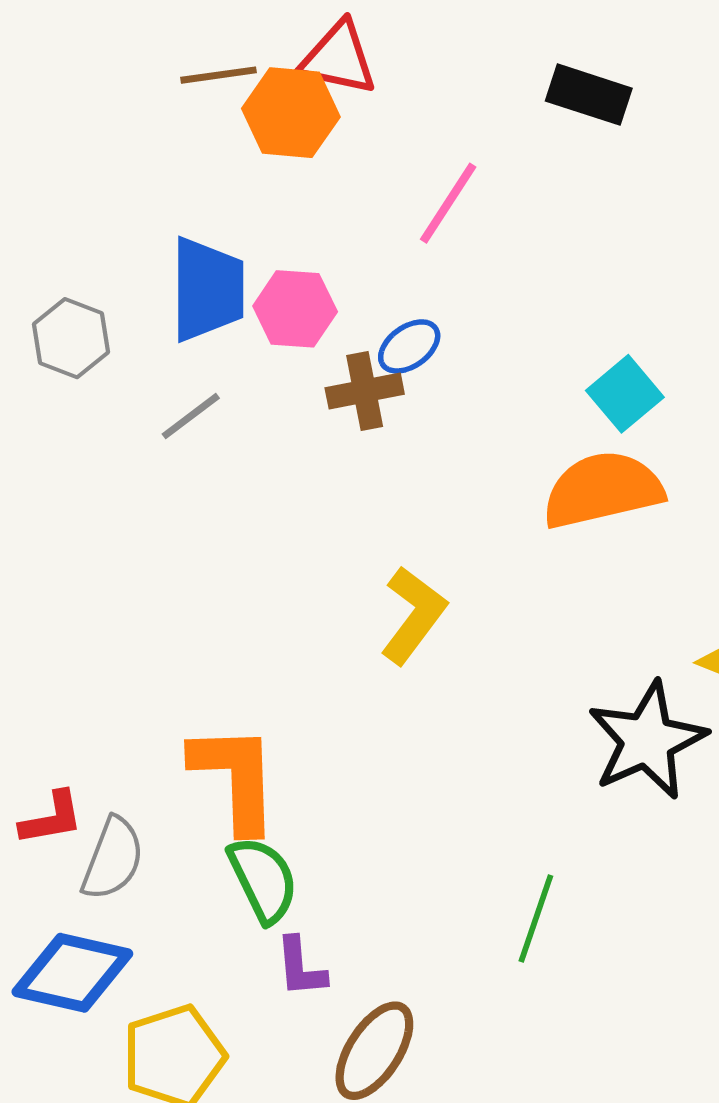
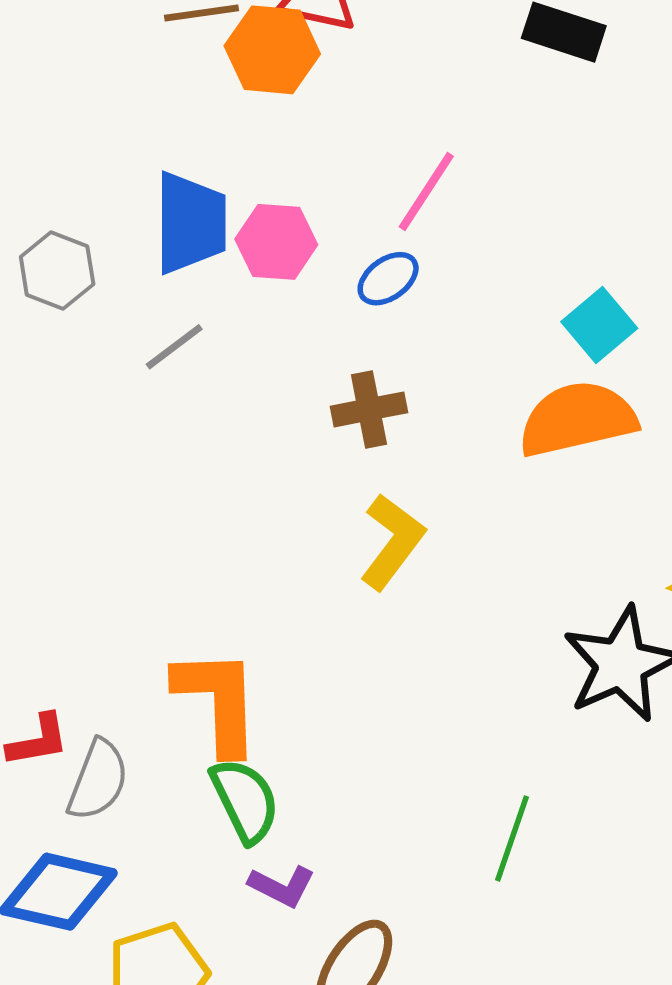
pink line: (448, 203) -> (426, 191), moved
brown cross: (365, 391) -> (369, 409), moved
purple L-shape: (301, 967) -> (282, 886), turned -58

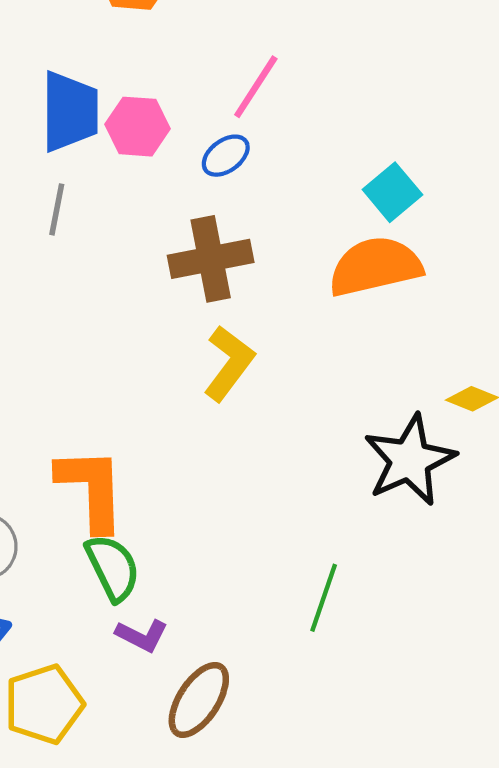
gray line: (174, 347) -> (57, 209), turned -42
brown cross: (369, 409) -> (211, 259), size x1.4

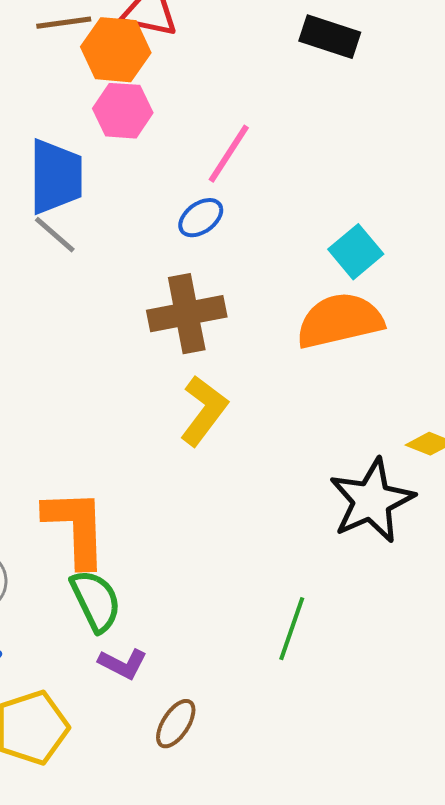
pink hexagon: (137, 127) -> (123, 111), moved
gray line: (57, 209) -> (55, 235), moved, turned -60
brown ellipse: (199, 700) -> (176, 724), size x0.7

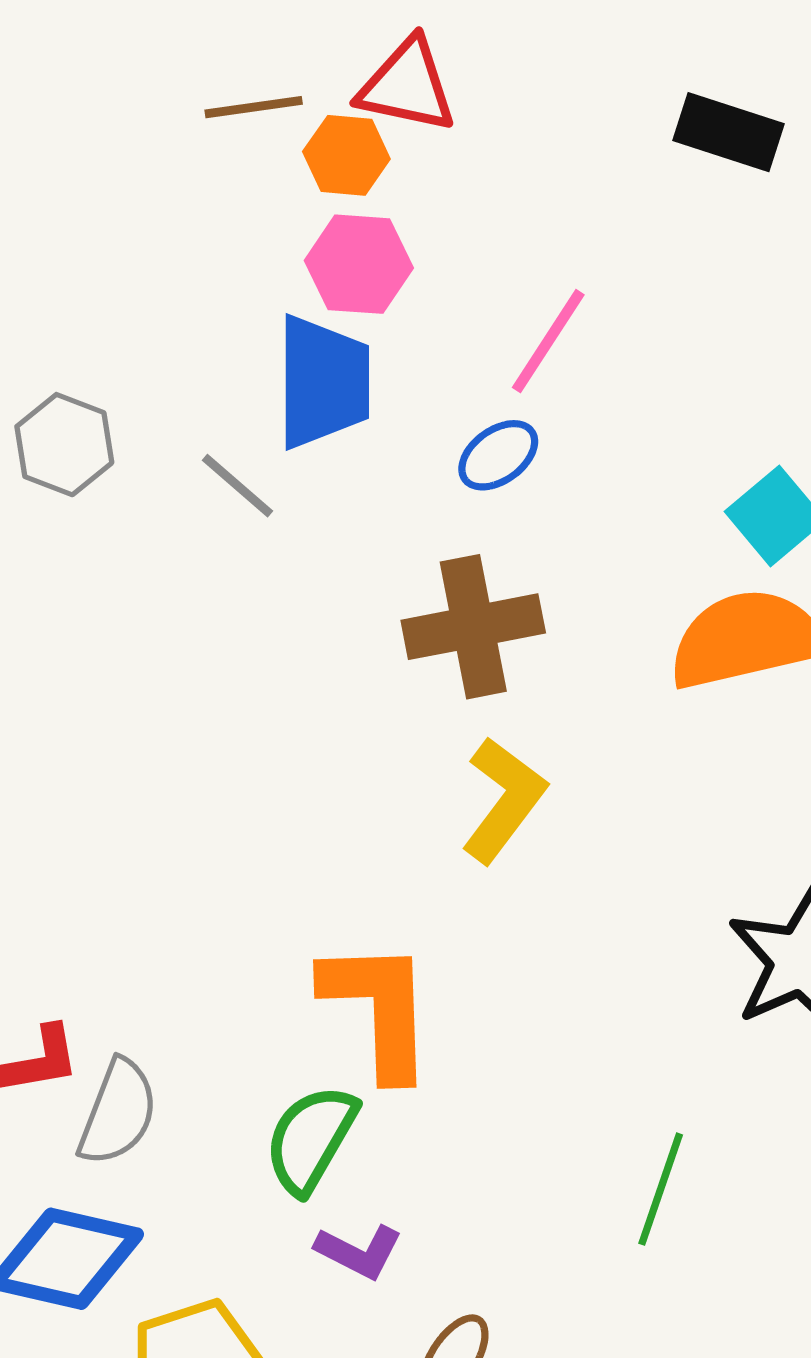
orange hexagon: (116, 50) -> (346, 155), size x0.7
blue trapezoid: (56, 177) -> (323, 382), moved
orange L-shape: (76, 528) -> (379, 1009), moved
green semicircle: (96, 601) -> (311, 1139), turned -124

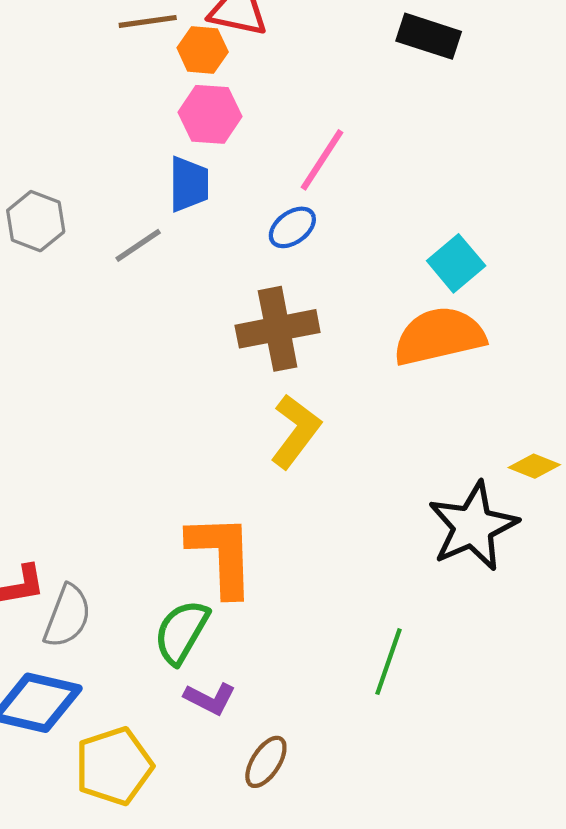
blue trapezoid: (323, 382) -> (189, 184), size x0.7
gray line: (238, 486) -> (138, 245), turned -75

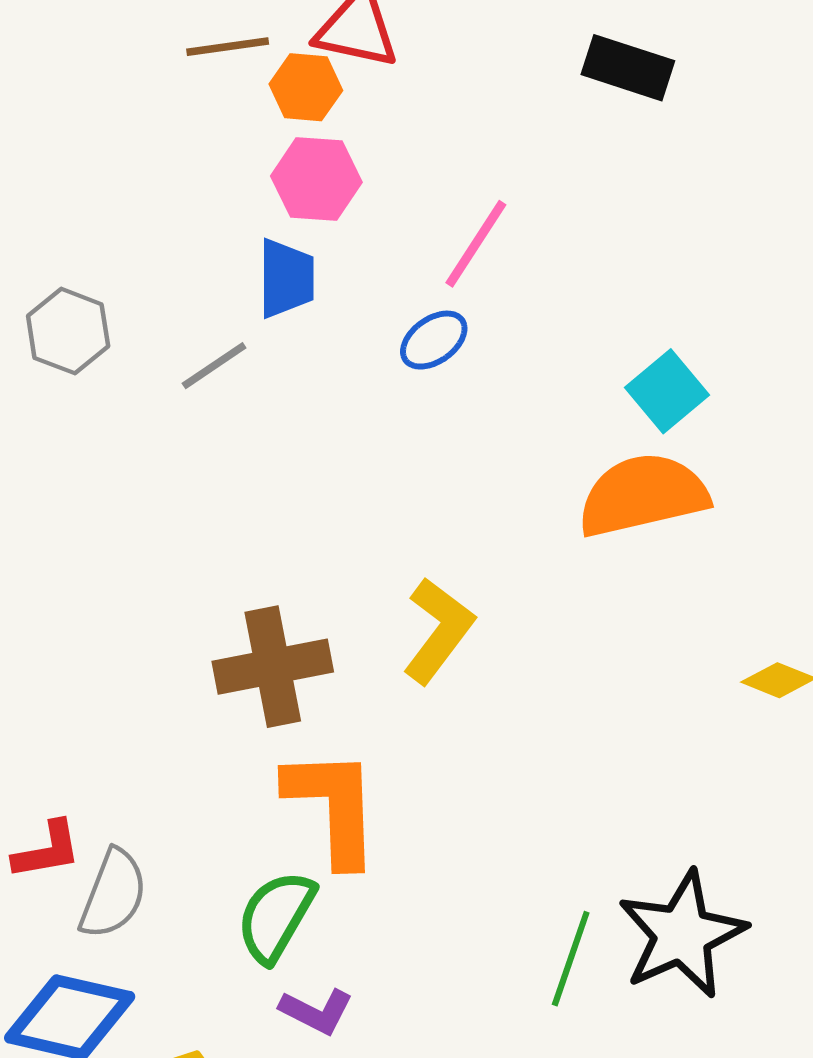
brown cross: (278, 329) -> (273, 667), moved
black star: (473, 526) -> (682, 934), moved

